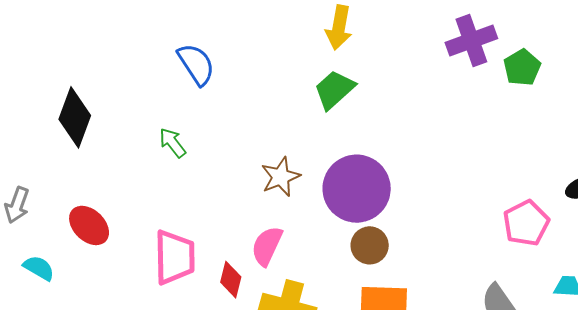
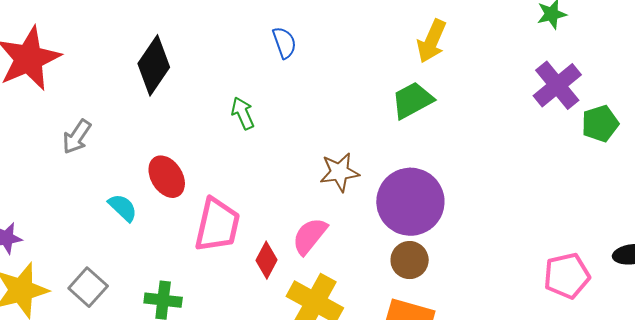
purple cross: (471, 40) -> (557, 85), turned -33
blue semicircle: (196, 64) -> (284, 43), size x0.7
red ellipse: (89, 225) -> (167, 177), moved
cyan semicircle: (39, 268) -> (123, 208), moved

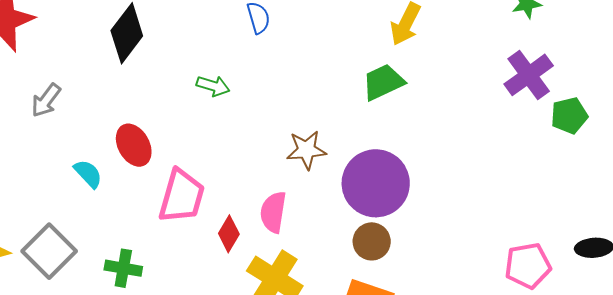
green arrow: (243, 113) -> (213, 86), turned 128
pink semicircle: (310, 236) -> (273, 212), turned -33
gray square: (88, 287) -> (49, 251), size x1.4

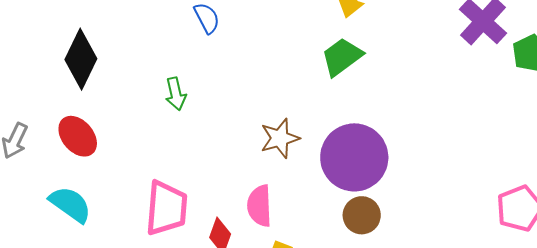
green arrow: (213, 86) -> (176, 94), turned 72
red ellipse: (134, 145) -> (78, 136), moved
cyan semicircle: (88, 174) -> (70, 204), size x1.4

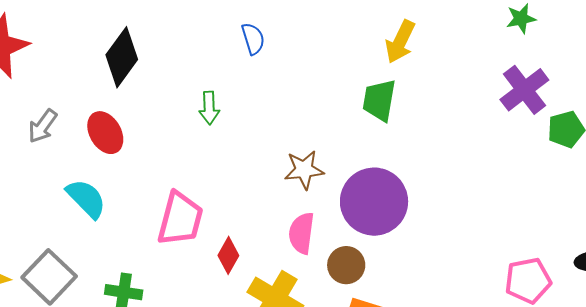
green trapezoid: (342, 57) -> (379, 100), turned -54
pink semicircle: (259, 206) -> (301, 233), moved
brown circle: (362, 215) -> (346, 265), moved

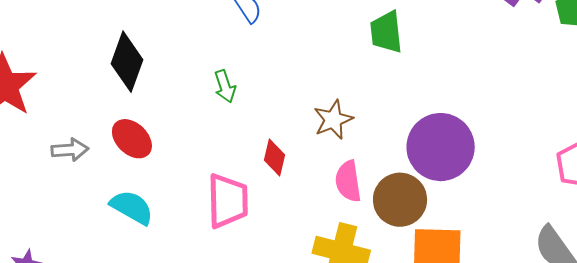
gray arrow: (43, 126) -> (70, 150), turned -114
purple circle: (374, 202) -> (441, 147), moved
red diamond: (228, 255) -> (275, 158), moved
brown circle: (346, 265) -> (400, 200), size x1.4

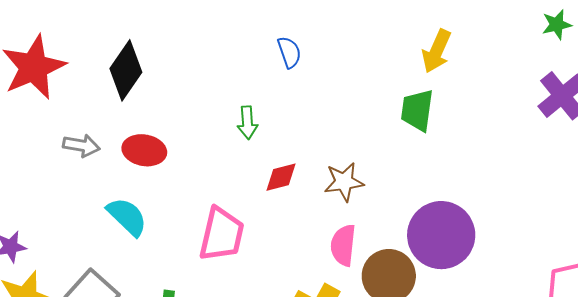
black diamond: (127, 62) -> (126, 70), moved
red ellipse: (132, 139) -> (144, 150), turned -48
red diamond: (275, 158) -> (281, 177), moved, turned 48

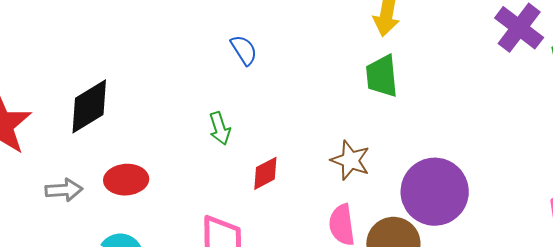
black diamond: (126, 70) -> (89, 106), turned 38
brown star: (344, 182) -> (350, 160), moved, turned -30

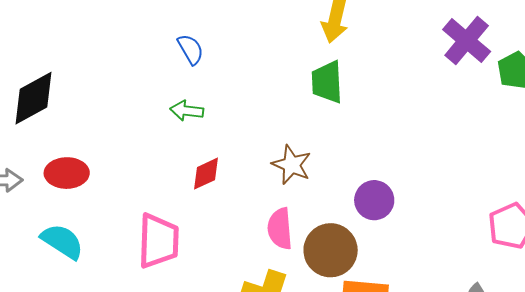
green arrow: (220, 128) -> (187, 111), moved, turned 112
purple circle: (435, 192) -> (374, 200), size x0.6

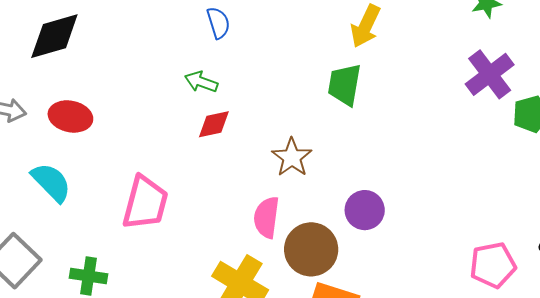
red diamond: (206, 174) -> (214, 124), moved

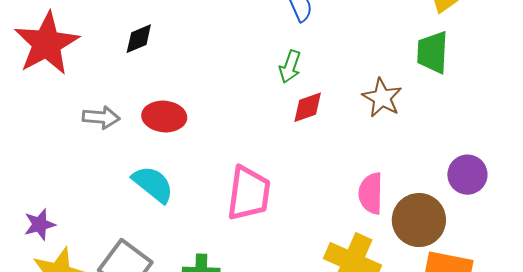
black diamond: (54, 36) -> (139, 39), size x0.6
green arrow: (201, 82) -> (290, 67), turned -84
brown star: (292, 157) -> (382, 98), moved

